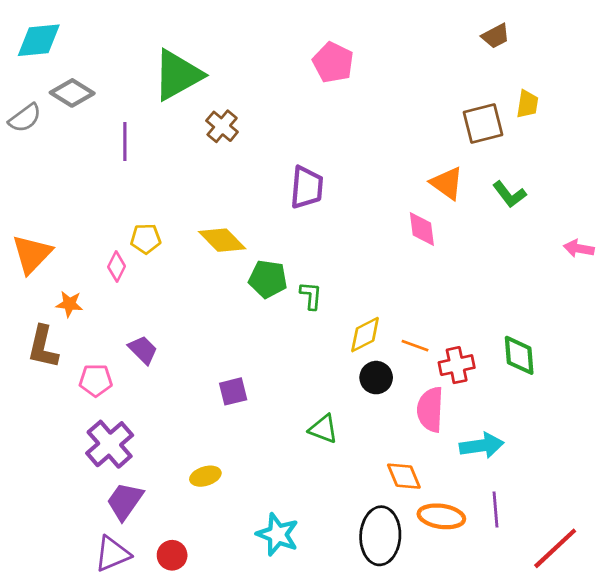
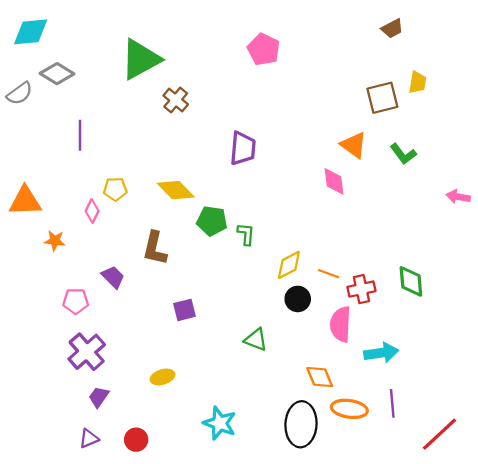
purple line: (125, 142) -> (80, 135), moved
orange triangle: (32, 254) -> (25, 201), turned 44
brown L-shape: (43, 347) -> (155, 248), moved
purple trapezoid: (125, 501) -> (99, 397), size x0.7
purple triangle: (112, 554) -> (89, 439), size x0.7

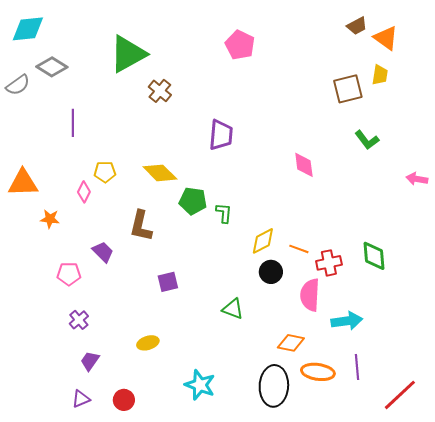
orange triangle: (354, 145) -> (386, 38), moved
purple cross: (87, 352) -> (79, 320), size x0.6
orange diamond: (320, 377) -> (291, 343), turned -56

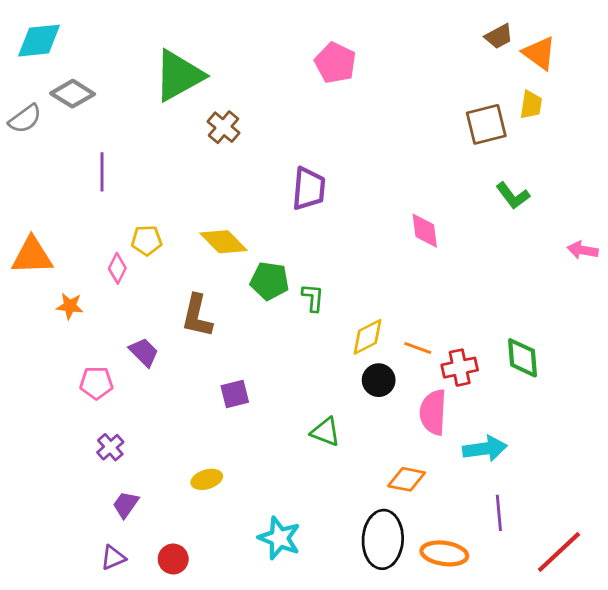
orange ellipse: (318, 372) -> (444, 553), moved

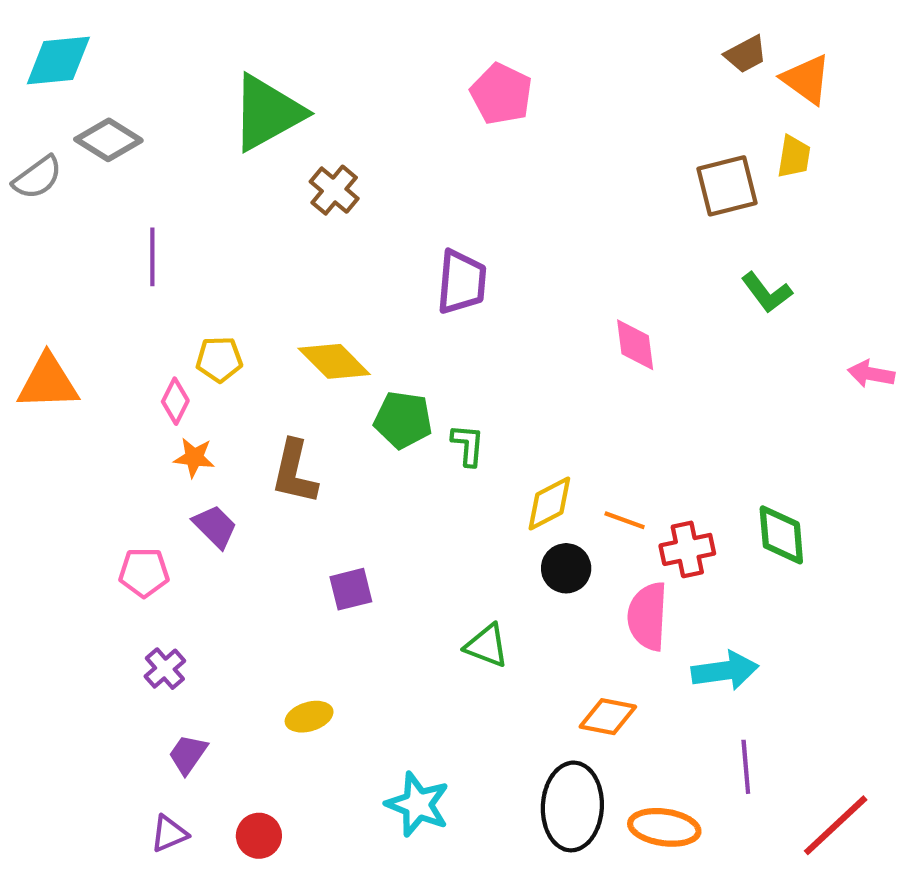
orange star: (70, 306) -> (194, 458), moved

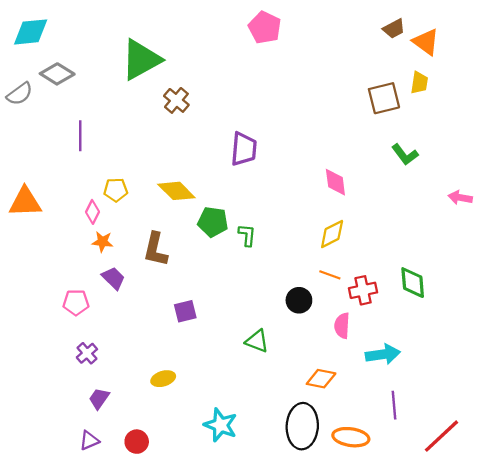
pink pentagon: (501, 94) -> (265, 28), moved
yellow diamond: (549, 503) -> (332, 234), moved
pink semicircle: (648, 616) -> (342, 326), size x0.7

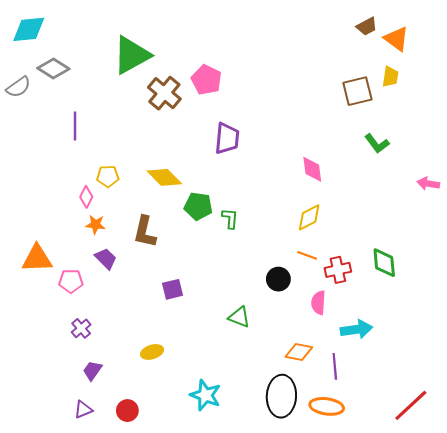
pink pentagon: (265, 28) -> (206, 80), moved
brown cross: (176, 100) -> (164, 93), size x1.4
orange triangle: (25, 202) -> (37, 259), moved
purple line: (394, 405) -> (335, 366), moved

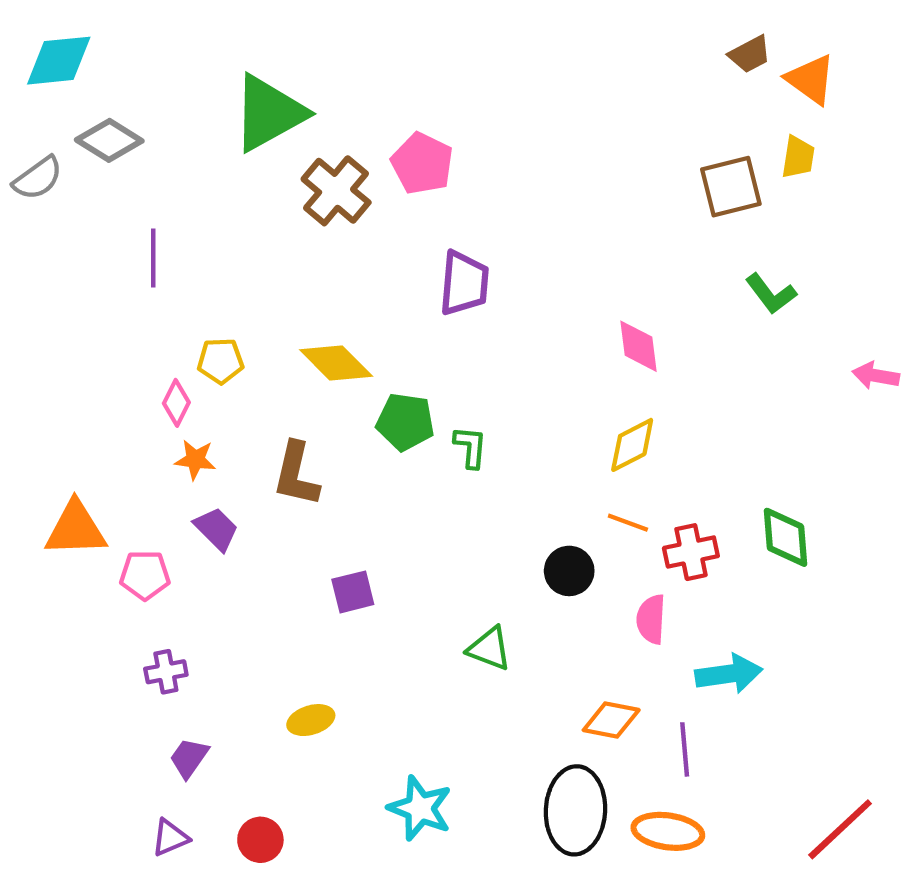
purple cross: (81, 328) -> (166, 672), turned 30

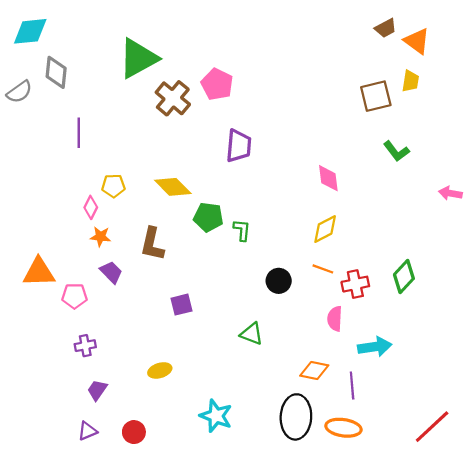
gray diamond: (109, 140) -> (56, 72), turned 64
green diamond: (785, 537) -> (404, 277), turned 48
black circle: (569, 571) -> (279, 281), moved

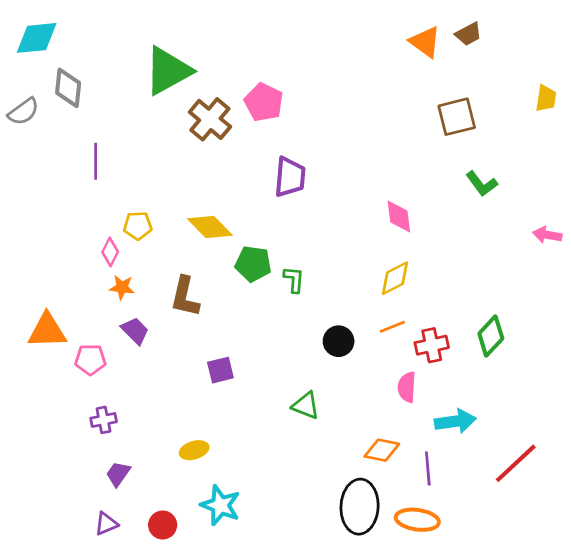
orange triangle: (417, 41) -> (425, 42), moved
yellow trapezoid: (410, 81) -> (546, 98), moved
orange line: (323, 269) -> (392, 327), turned -42
cyan star: (216, 416) -> (220, 505), moved
red line: (432, 427) -> (516, 463), moved

